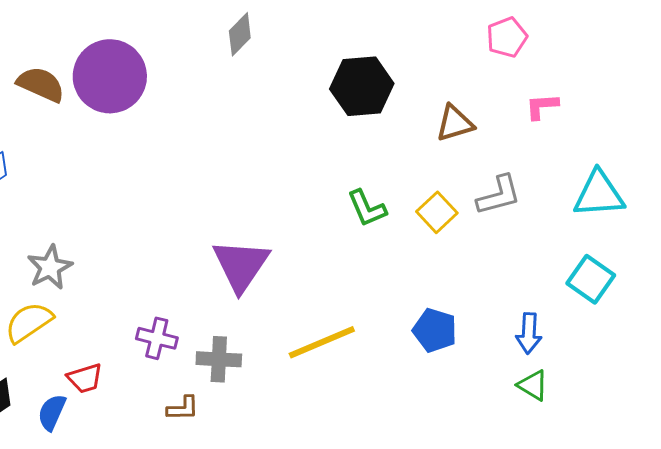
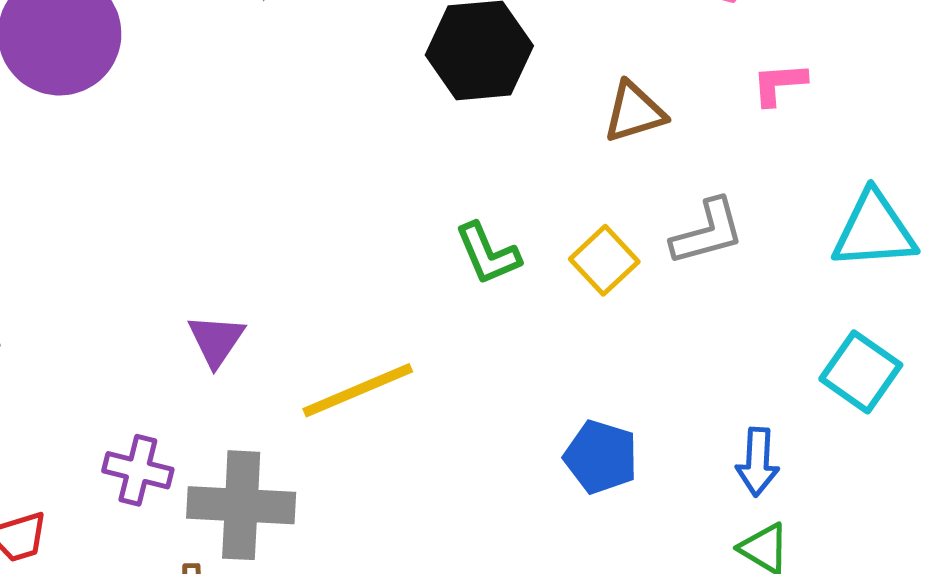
purple triangle: (241, 265) -> (216, 340), moved, size x0.6
yellow line: (322, 342) -> (358, 390), moved
gray cross: (219, 359) -> (241, 505), size x1.4

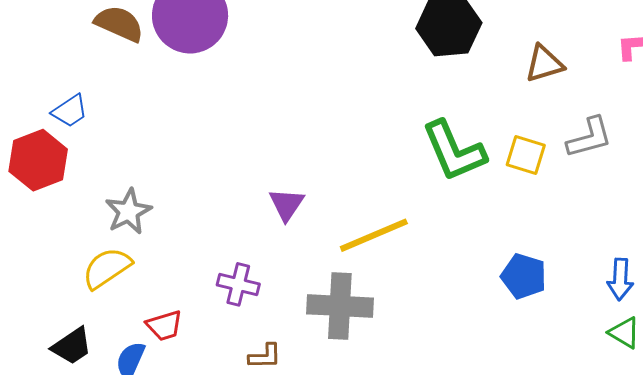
green L-shape: (488, 254) -> (454, 151), size x1.6
yellow square: (604, 260) -> (526, 155), turned -30
gray cross: (241, 505) -> (340, 306), moved

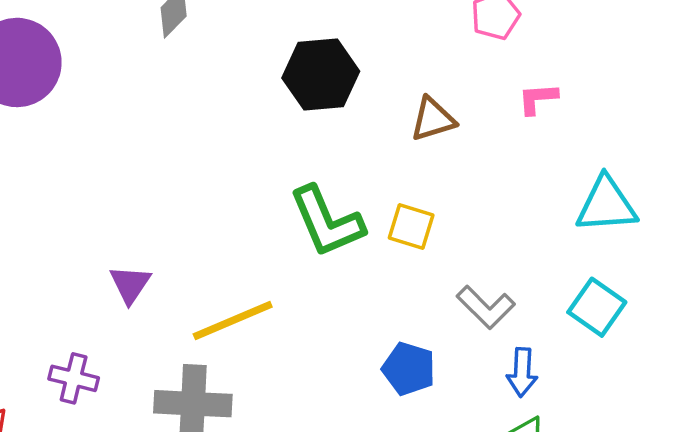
gray L-shape: (589, 138) -> (486, 307), moved, turned 60

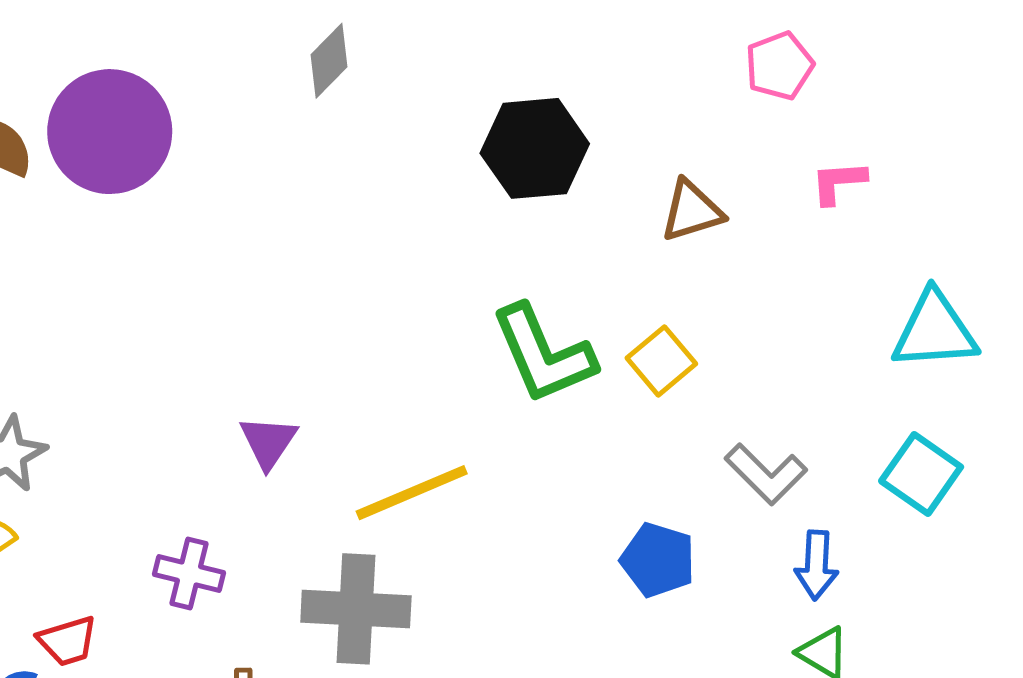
yellow square: (411, 226) -> (661, 361), turned 33

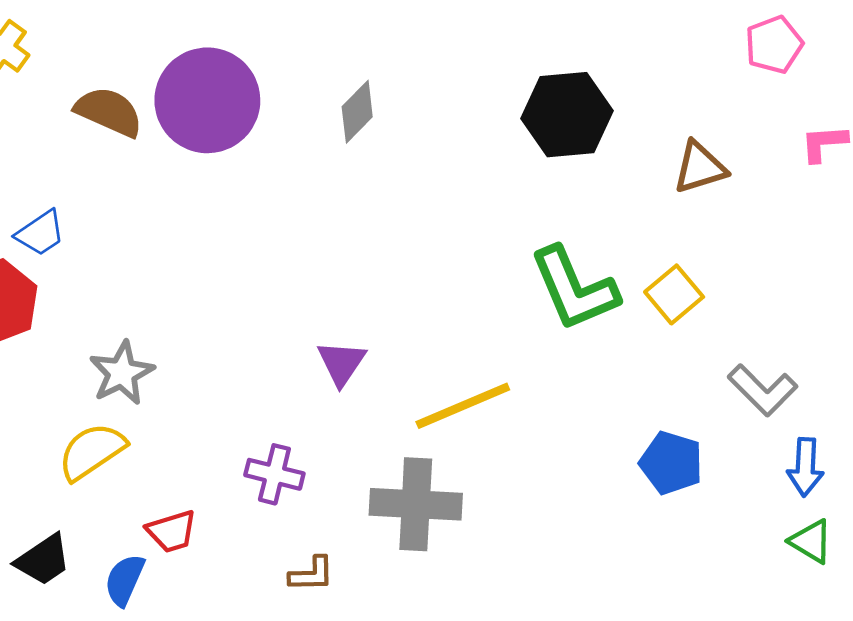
gray diamond: (329, 61) -> (357, 112), moved

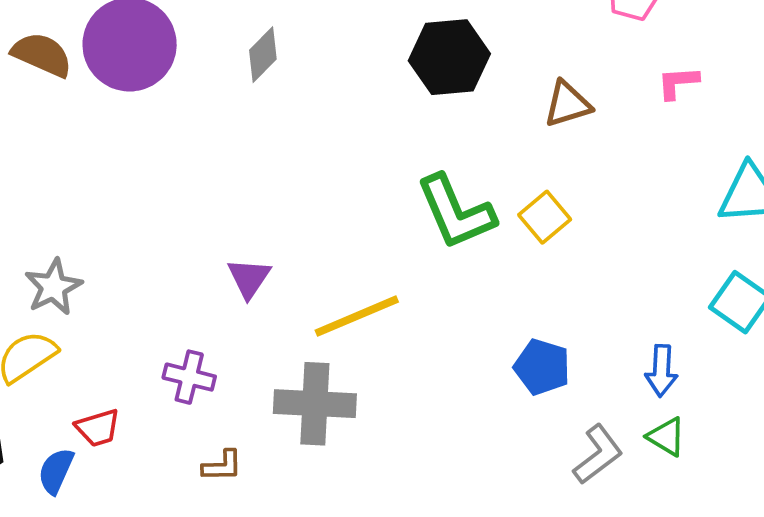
gray L-shape: (763, 390) -> (598, 454), moved, turned -82

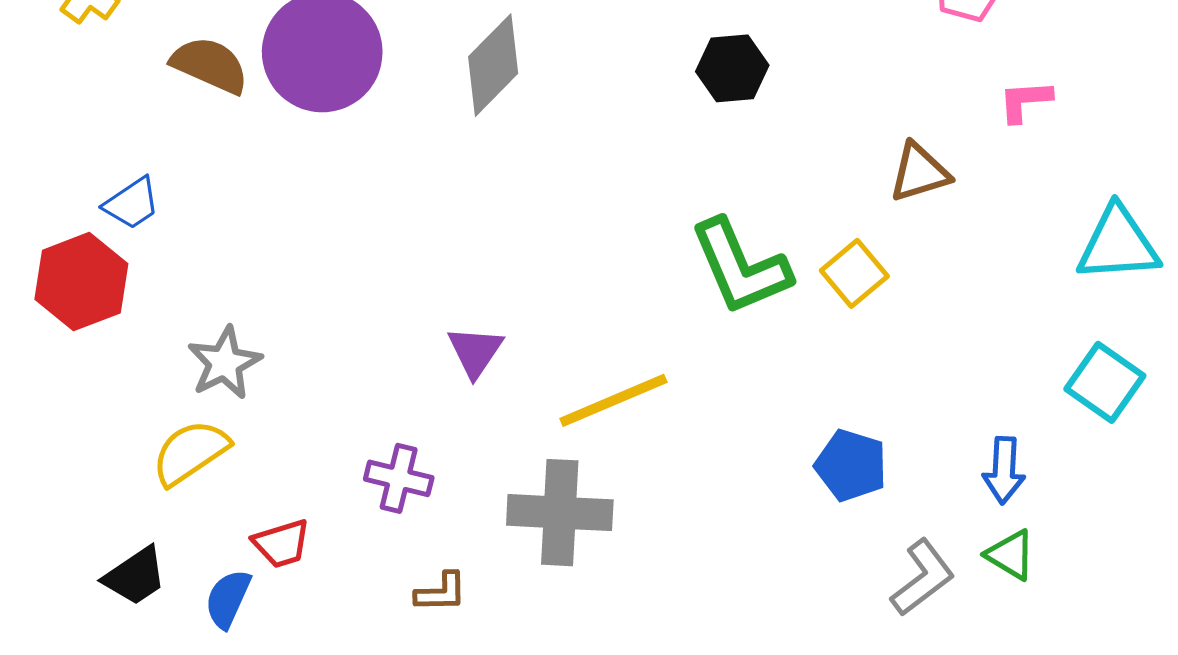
gray diamond: (263, 55) -> (493, 65), size x1.4
black hexagon: (449, 57) -> (732, 68), size x0.7
brown triangle: (567, 104) -> (919, 172), moved

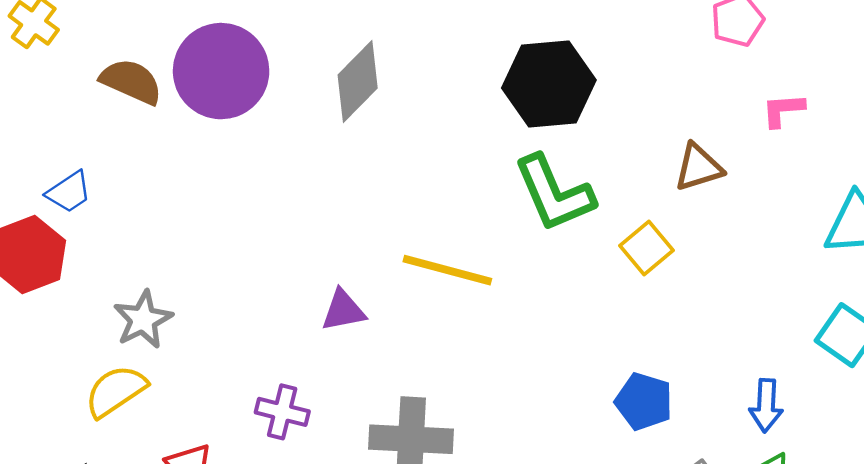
black hexagon: (732, 68) -> (549, 84), size x1.6
green L-shape: (740, 267) -> (554, 193), moved
purple triangle: (475, 351) -> (343, 310), turned 45
yellow line: (613, 400) -> (447, 270), moved, turned 38

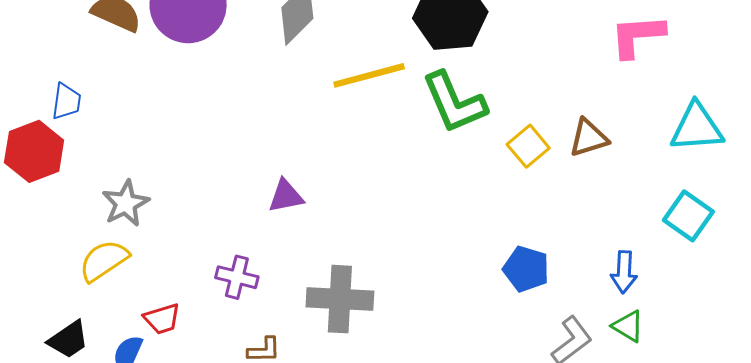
pink L-shape: (783, 110) -> (637, 36), size x1.6
brown triangle: (698, 167) -> (589, 138), moved
blue trapezoid: (69, 192) -> (66, 101), turned -48
yellow line: (447, 270) -> (369, 75), moved, turned -30

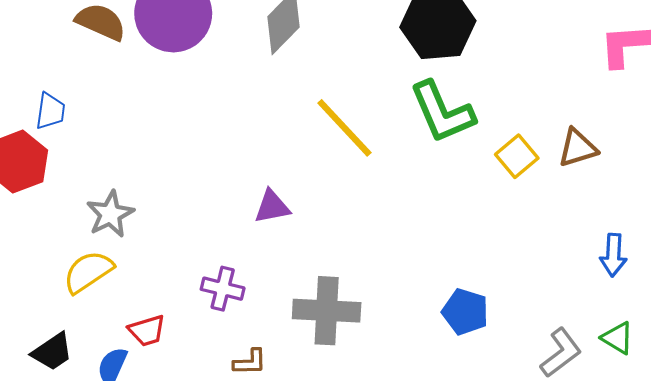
yellow line: (369, 75) -> (344, 128), moved, turned 62
blue pentagon: (526, 269) -> (465, 312), moved
blue arrow: (624, 272) -> (613, 255), moved

